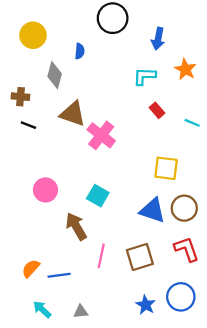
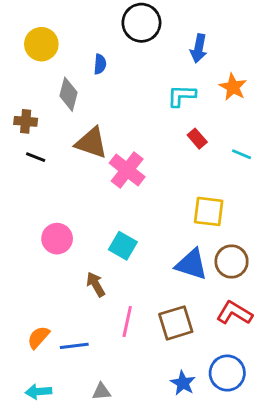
brown arrow: (76, 226) -> (96, 284), size x0.7
red L-shape: (187, 249) -> (234, 313), turned -40
cyan arrow: (42, 309) -> (38, 392), moved, turned -48

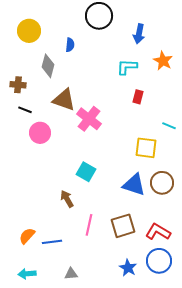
red rectangle: (197, 139) -> (138, 97), turned 56
cyan line: (242, 154) -> (169, 126), moved
pink circle: (57, 239) -> (40, 133), moved
red L-shape: (234, 313) -> (158, 232), moved

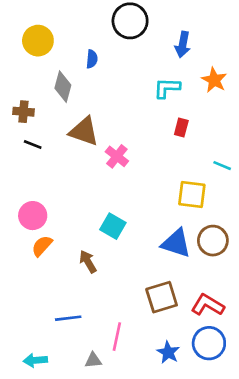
pink cross: (89, 119) -> (117, 156), size x0.7
pink circle: (40, 133) -> (33, 216), moved
pink line: (89, 225) -> (117, 337), moved
orange semicircle: (27, 236) -> (42, 246), moved

